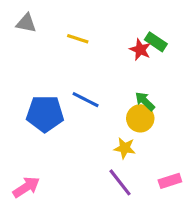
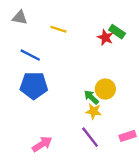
blue line: (86, 100) -> (30, 55), moved
green arrow: (145, 101) -> (91, 97), moved
pink arrow: (26, 187) -> (42, 144), moved

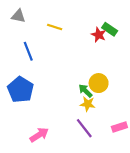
blue line: (30, 55) -> (28, 51), turned 42
blue pentagon: (34, 86) -> (21, 90), moved, turned 30

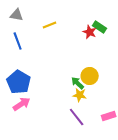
yellow line: (55, 27) -> (50, 25), turned -40
blue line: (28, 51) -> (18, 41), moved
pink arrow: (39, 135) -> (22, 104), moved

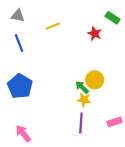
green rectangle: (100, 27) -> (113, 18), moved
pink arrow: (22, 104) -> (23, 133), moved, turned -96
purple line: (77, 117) -> (81, 123), turned 42

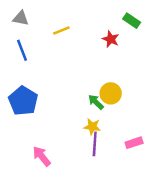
yellow star: (84, 100) -> (92, 127), moved
pink arrow: (23, 133) -> (42, 156), moved

